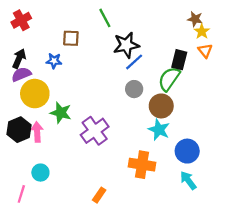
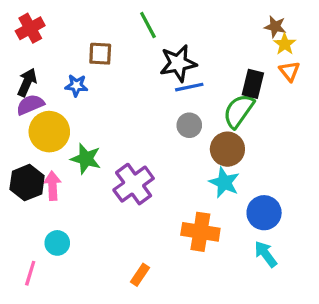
blue line: (134, 62) -> (189, 87), turned 30

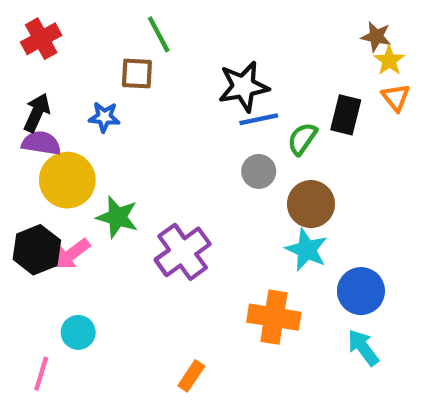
green line: (148, 25) -> (159, 34), moved
purple semicircle: (30, 105) -> (41, 143), turned 32
green semicircle: (239, 111) -> (302, 139), moved, size x0.7
pink arrow: (52, 186) -> (72, 254), turned -124

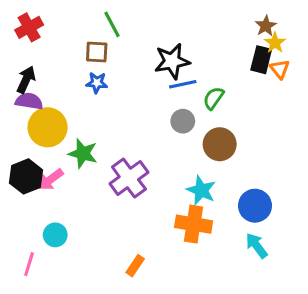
brown star: (376, 37) -> (266, 26), turned 30
black rectangle: (346, 115) -> (261, 60), moved
blue star: (104, 117) -> (97, 83), moved
cyan star: (307, 250) -> (201, 190), moved

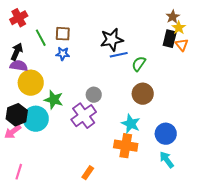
green line: (112, 24) -> (41, 38), moved
gray circle: (183, 121) -> (94, 95), moved
pink arrow: (51, 180) -> (13, 132), moved
cyan circle: (55, 235) -> (36, 119), moved, size x1.6

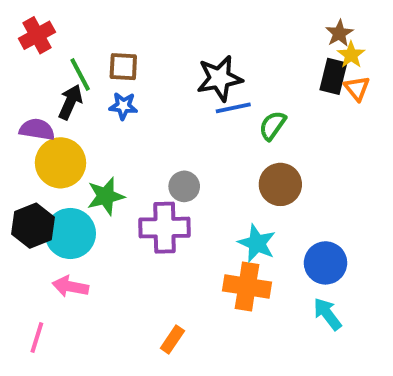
black arrow: (17, 52) -> (70, 102), moved
green star: (54, 100) -> (106, 196), turned -30
purple cross: (84, 116) -> (165, 228), turned 35
pink arrow: (13, 132) -> (70, 287), moved, turned 48

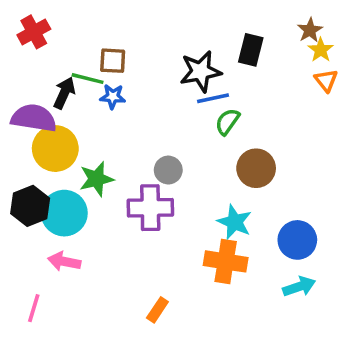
green line: (80, 74) -> (88, 79), moved, turned -48
black rectangle: (333, 76) -> (251, 50), moved
green semicircle: (273, 126) -> (227, 122), moved
purple semicircle: (37, 129) -> (34, 118), size x1.4
cyan arrow: (327, 314) -> (299, 287), turned 108

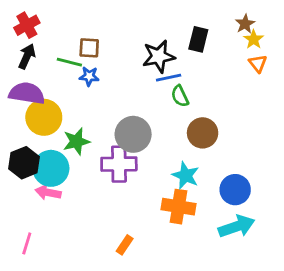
black arrow: (64, 93) -> (27, 56), moved
green semicircle: (227, 122) -> (180, 96), turned -60
gray circle: (168, 170) -> (133, 134), size x1.6
pink arrow: (64, 261) -> (48, 192), moved
cyan arrow: (299, 287) -> (237, 226), size x1.4

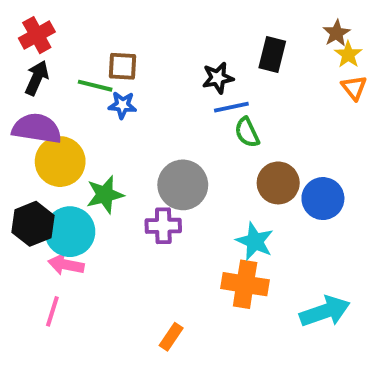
black star: (159, 56) -> (218, 78), size x0.7
purple cross: (119, 164) -> (163, 226), size x0.7
blue circle: (235, 190) -> (323, 199), moved
pink line: (27, 243) -> (52, 311), moved

